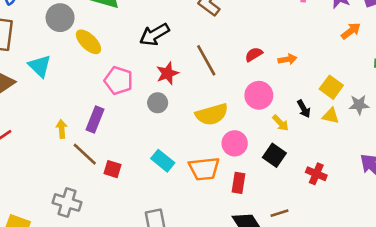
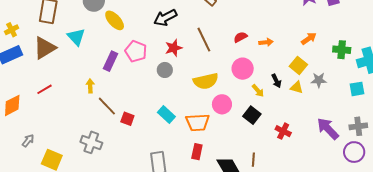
orange arrow: (351, 31) -> (309, 39), moved
purple rectangle: (95, 119) -> (110, 61), moved
red rectangle: (238, 183) -> (197, 152), moved
brown line: (280, 213) -> (253, 160), turned -72

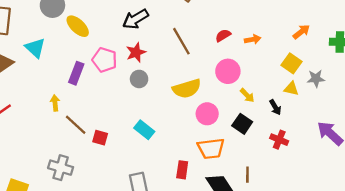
red star: (174, 48) -> (136, 52), moved
black arrow: (276, 81) -> (275, 107), moved
orange trapezoid: (198, 122) -> (211, 148), moved

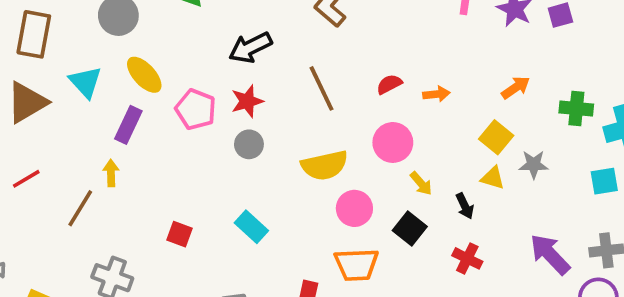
yellow ellipse: (78, 26) -> (144, 75), moved
purple rectangle: (76, 73) -> (128, 125), moved
brown line: (76, 125) -> (80, 208), moved, turned 75

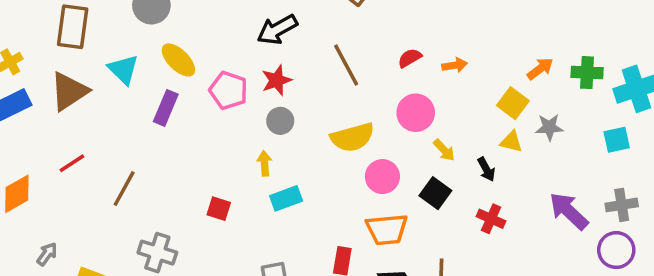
orange arrow: (516, 88) -> (540, 69), moved
yellow arrow: (111, 173) -> (264, 163), moved
cyan rectangle: (251, 227) -> (286, 198), turned -60

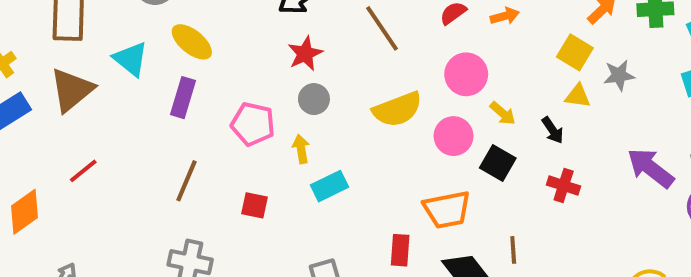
pink pentagon: (228, 90) -> (253, 124), moved
pink circle: (382, 177) -> (454, 136), moved
brown line: (124, 189) -> (187, 181), moved

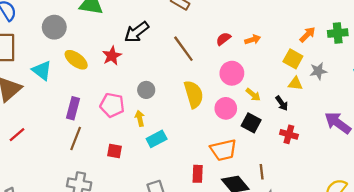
red star: (305, 54) -> (112, 56), moved
purple rectangle: (183, 98) -> (73, 108), moved
yellow semicircle: (397, 109) -> (194, 94), turned -84

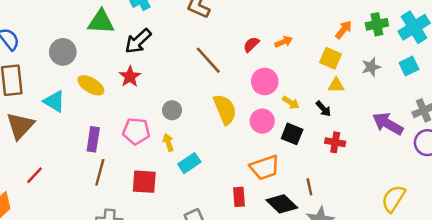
black arrow: (137, 32) -> (138, 41), moved
gray star: (318, 71) -> (371, 67), moved
red square: (114, 151) -> (144, 182), size x1.5

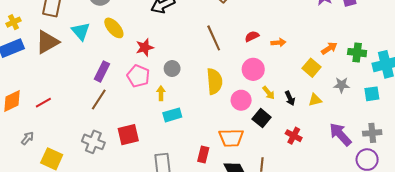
red star: (130, 77) -> (145, 47), moved
yellow triangle: (336, 85) -> (315, 100), moved, turned -32
black arrow: (323, 109) -> (290, 98), moved
red line: (35, 175) -> (43, 103), moved
red square: (144, 182) -> (128, 135), moved, turned -35

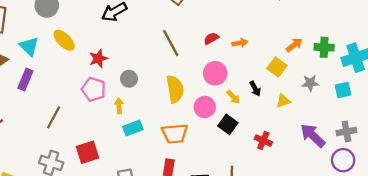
purple rectangle: (102, 72) -> (25, 79), moved
black arrow: (290, 98) -> (255, 89), moved
orange trapezoid: (231, 138) -> (175, 134), moved

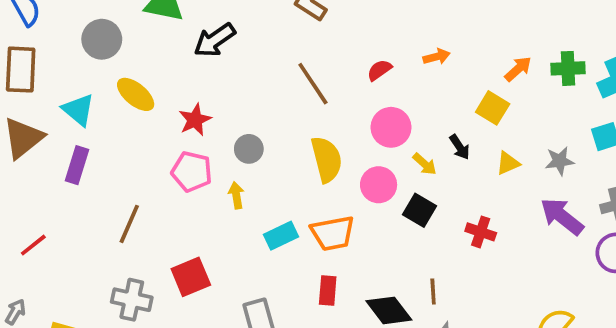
orange arrow: (240, 43) -> (437, 57), moved
gray star: (310, 83) -> (560, 161), moved
cyan rectangle: (133, 128) -> (281, 236), moved

